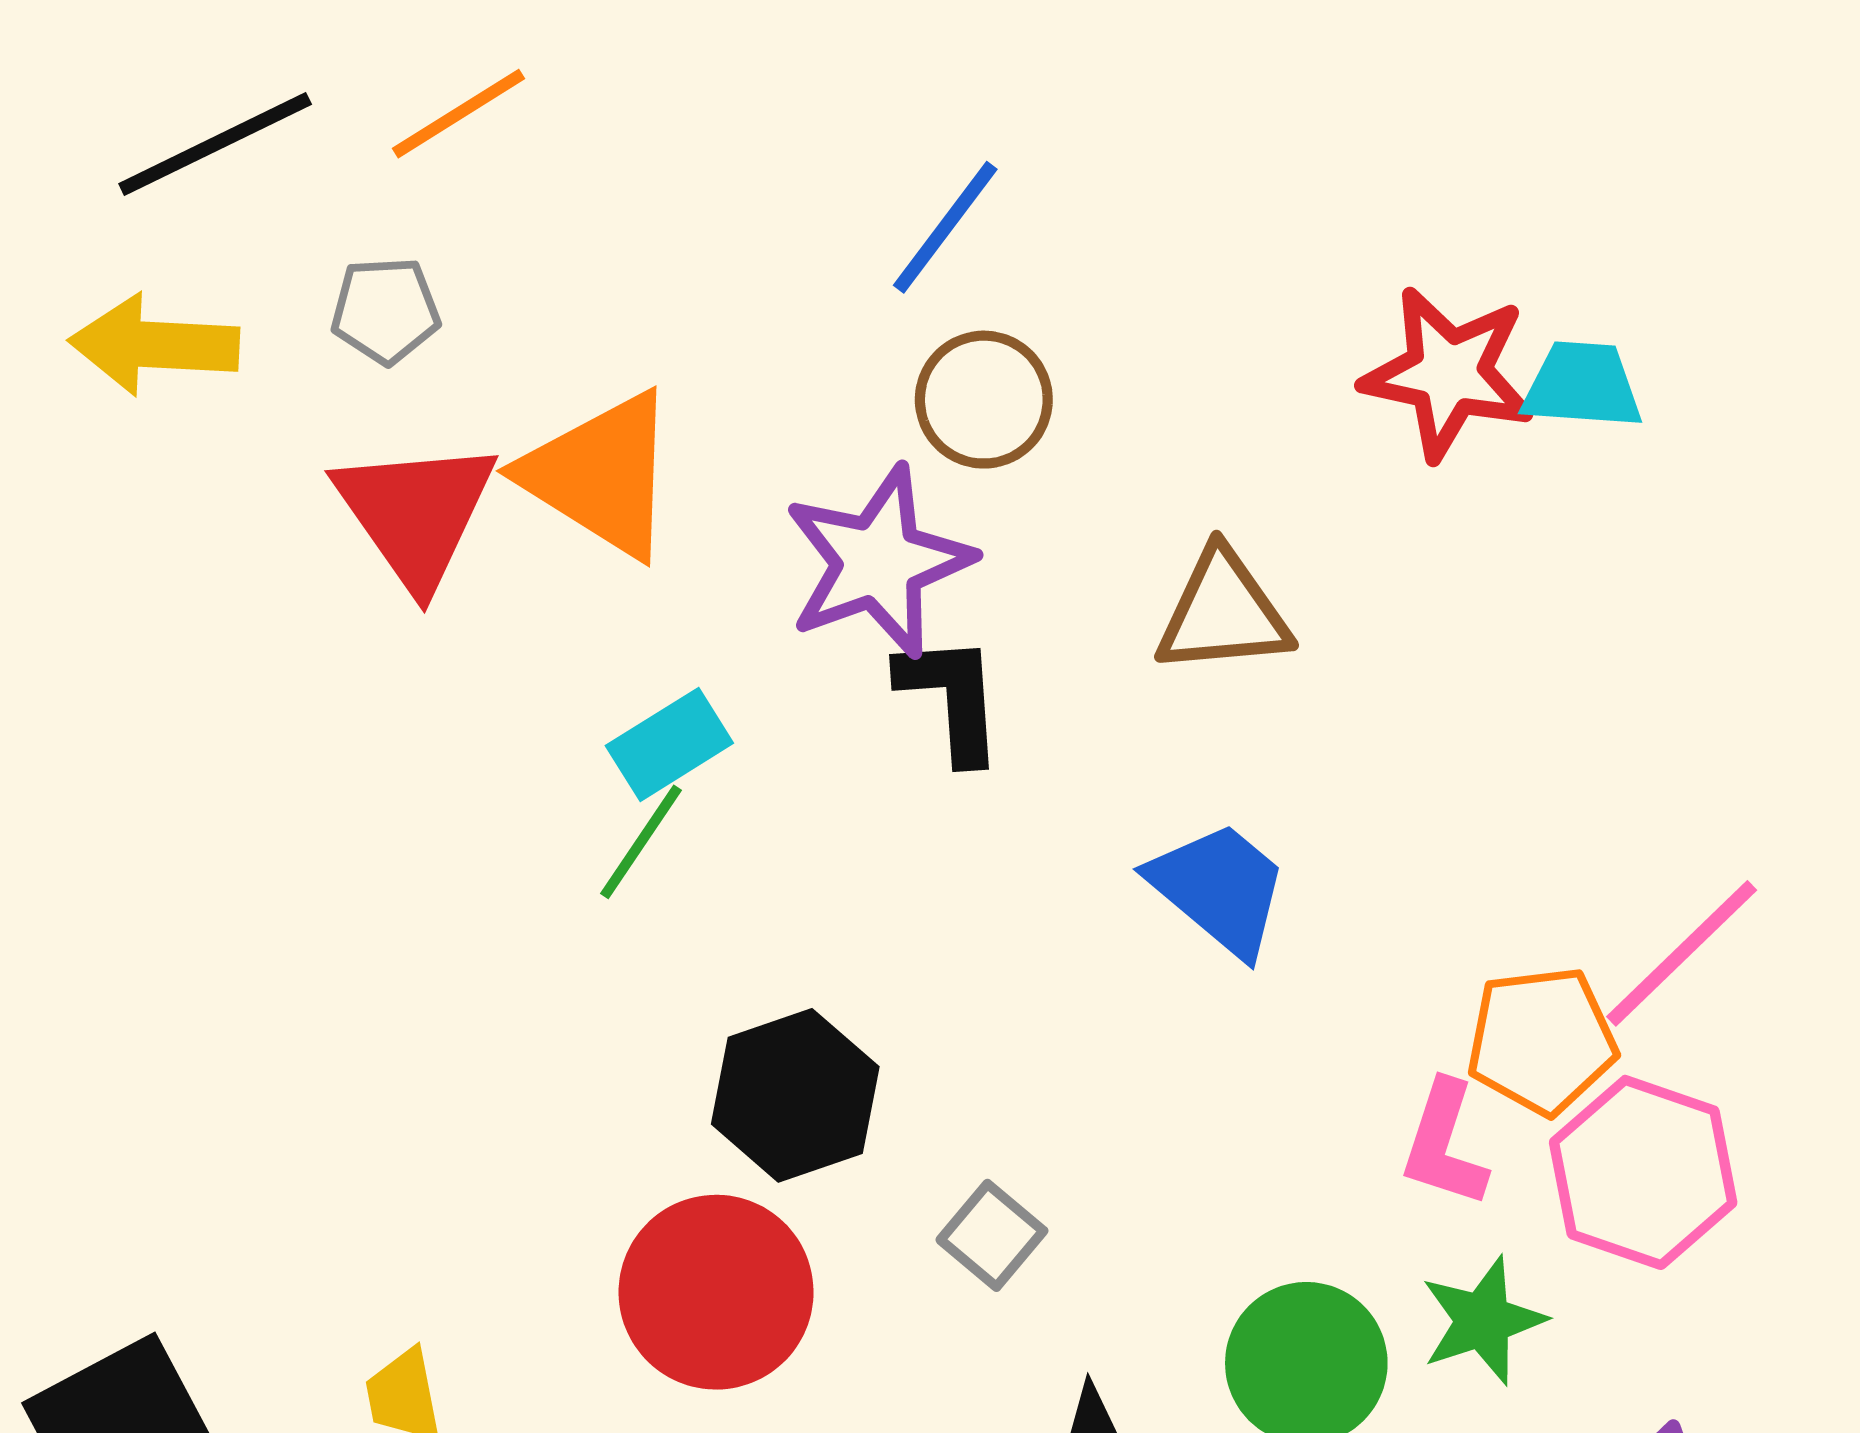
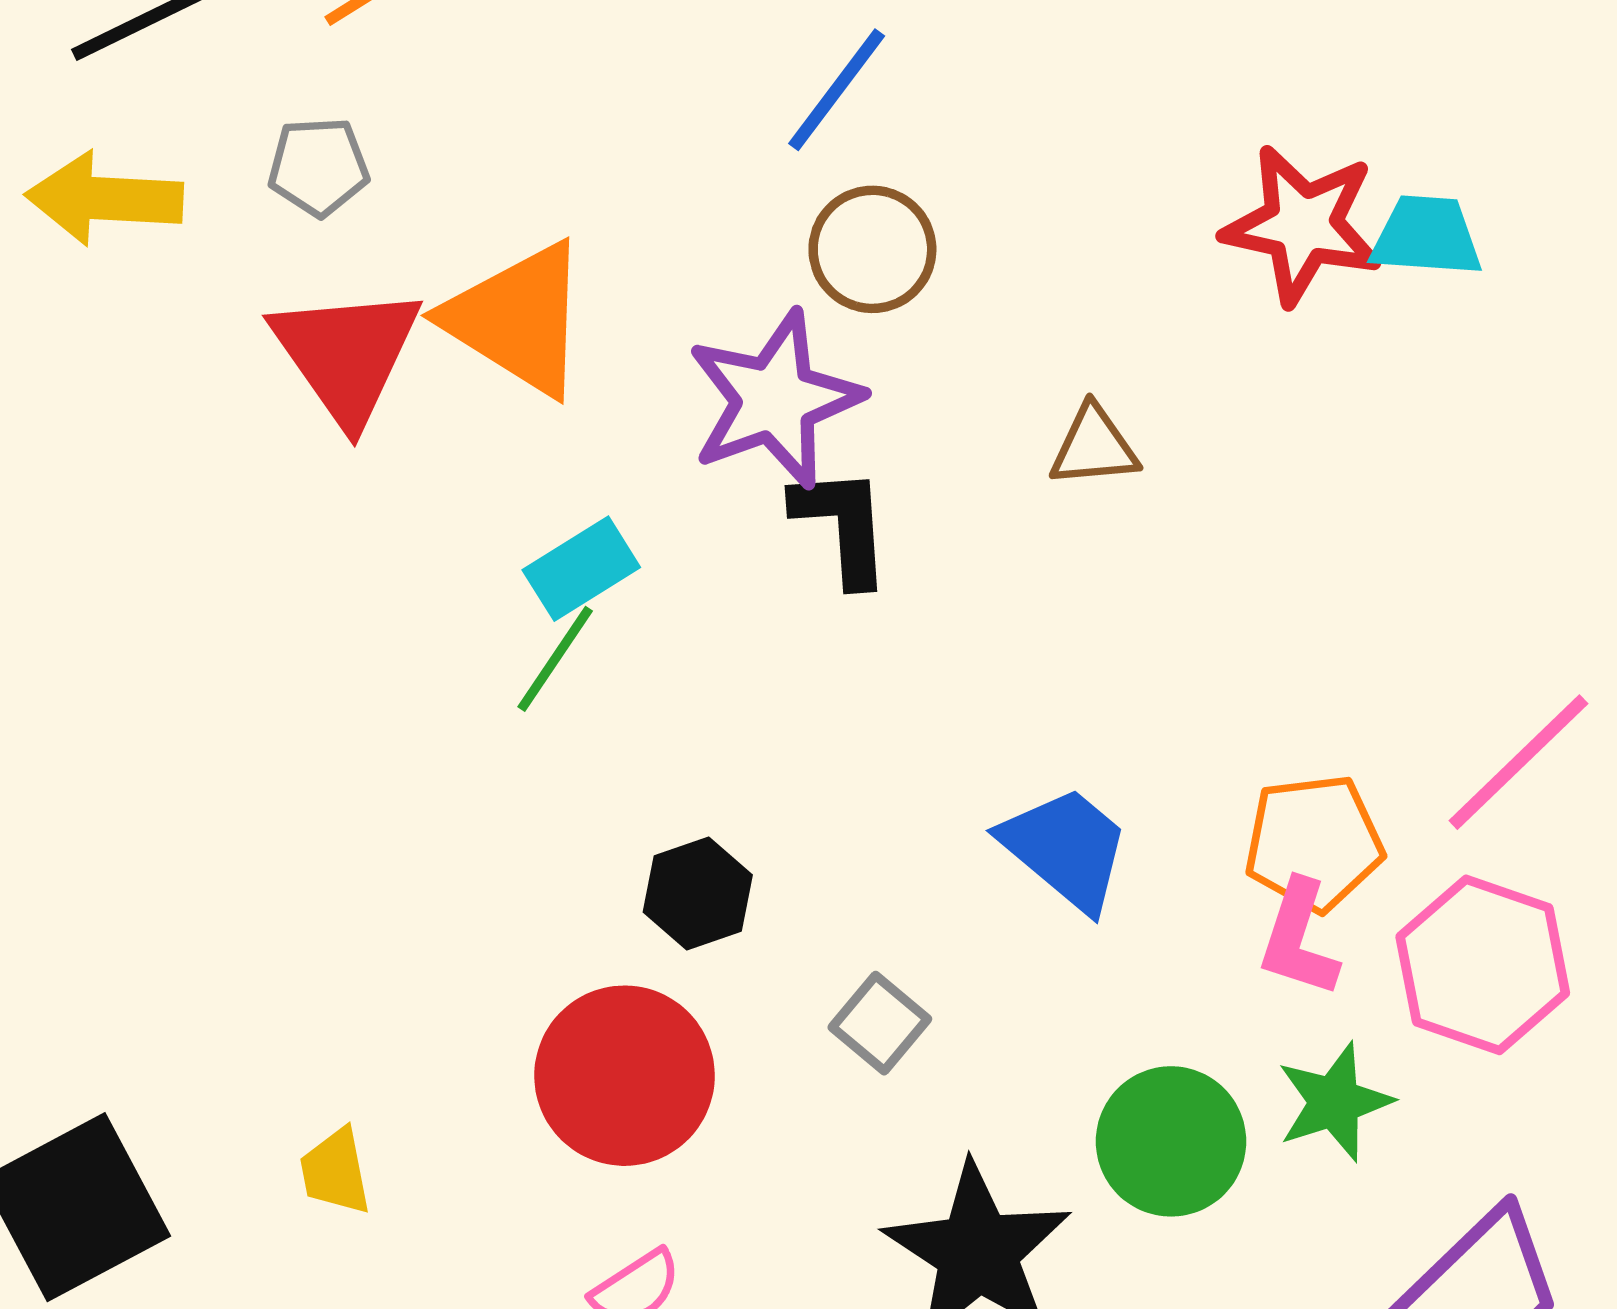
brown triangle: (1223, 613) -> (1094, 447), size x0.7
blue trapezoid: (1219, 888) -> (1066, 848), moved
orange pentagon: (1542, 1041) -> (1314, 843), moved
black hexagon: (795, 1095) -> (698, 894), size x0.7

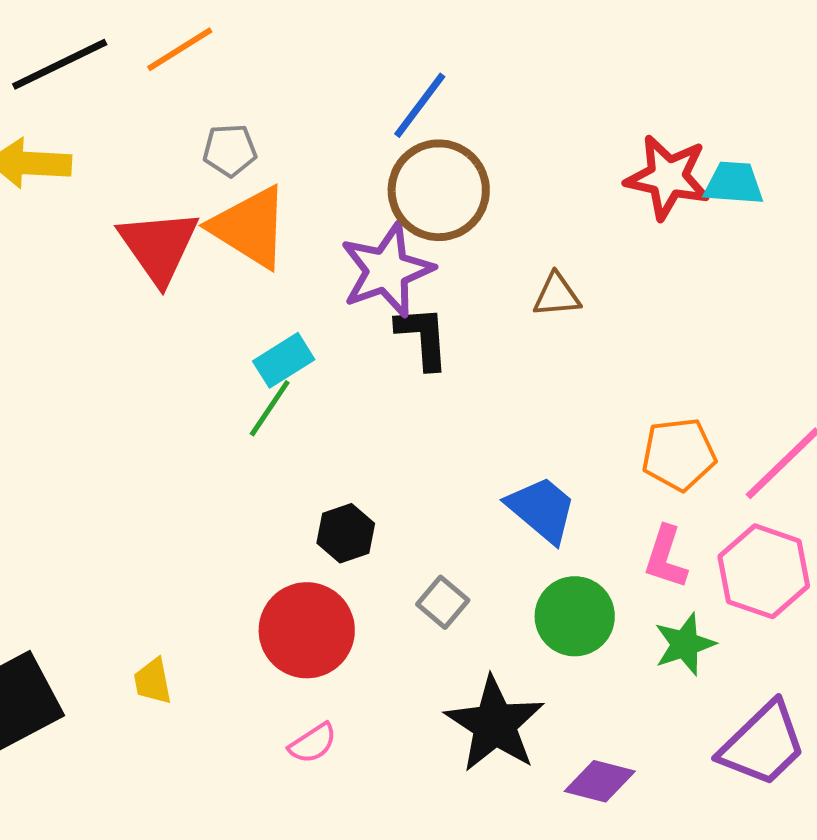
gray pentagon: (318, 167) -> (230, 150), moved
brown circle: (872, 249) -> (439, 190), size x1.5
orange pentagon: (1314, 843) -> (679, 454), moved
green circle: (1171, 1141) -> (575, 616), moved

